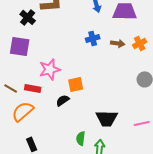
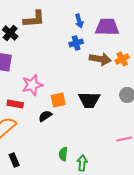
blue cross: (93, 38) -> (76, 43), moved
brown arrow: (118, 43) -> (100, 59), size x1.5
black trapezoid: (107, 118) -> (89, 100), moved

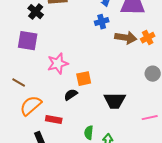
black trapezoid: (89, 100) -> (115, 101), moved
red rectangle: (15, 104) -> (54, 120), moved

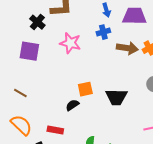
pink star: (58, 64) -> (70, 43), moved, turned 30
black trapezoid: (115, 101) -> (116, 97), moved
orange semicircle: (31, 106) -> (21, 125), moved, turned 85

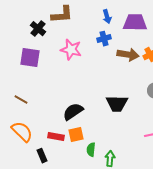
orange square: (85, 89) -> (76, 135), moved
black semicircle: (72, 105) -> (73, 112), size x1.5

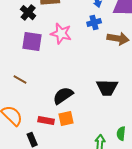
purple square: (30, 58) -> (32, 42), moved
brown line: (21, 100) -> (20, 80), moved
green semicircle: (91, 150) -> (121, 134), moved

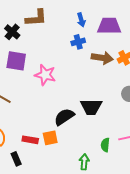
pink star: (61, 34) -> (45, 75), moved
black semicircle: (63, 96) -> (64, 117), moved
green semicircle: (121, 134) -> (105, 145), moved

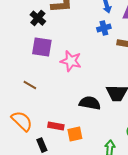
black semicircle: (64, 117) -> (90, 103), turned 45
orange square: (50, 138) -> (75, 134), moved

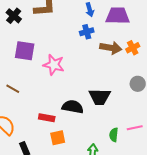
black cross: (38, 18) -> (14, 16), moved
red rectangle: (56, 126) -> (47, 118), moved

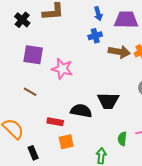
brown line: (13, 89) -> (30, 92), moved

